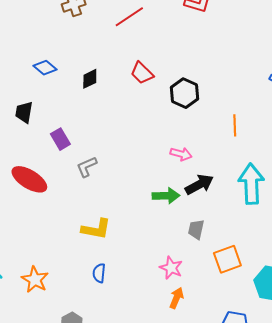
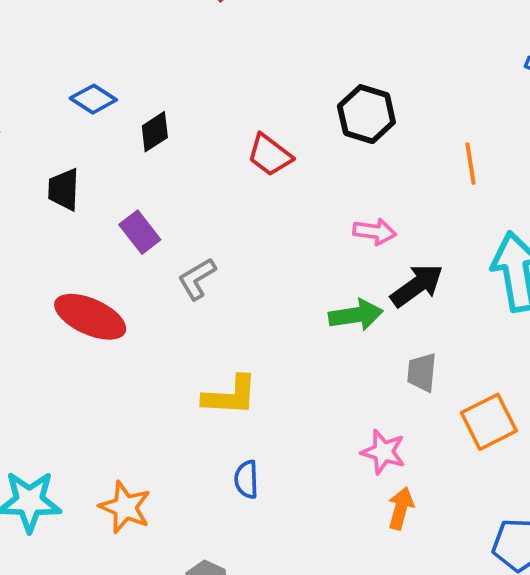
red trapezoid: (142, 73) -> (270, 155), moved
black diamond: (90, 79) -> (155, 132), moved

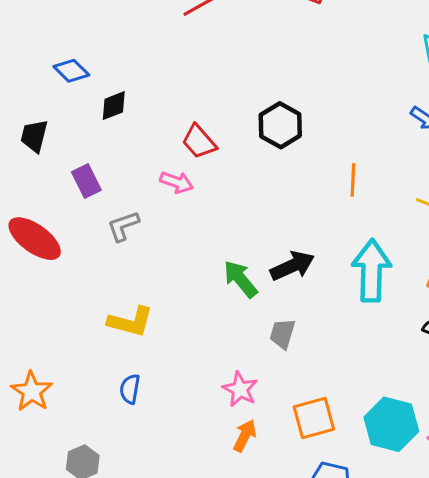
pink arrow: (375, 232) -> (177, 182), moved
green arrow: (356, 315) -> (240, 279), turned -132
orange square: (489, 422) -> (314, 418), moved

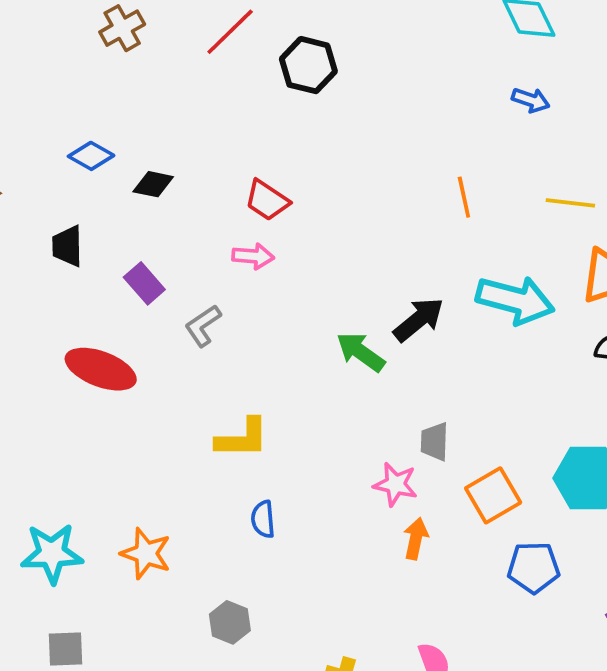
black diamond: (114, 106) -> (153, 184), turned 48
black hexagon: (280, 125) -> (308, 65), moved
cyan arrow: (371, 271) -> (515, 300), turned 118
gray trapezoid: (282, 334) -> (435, 442), moved

